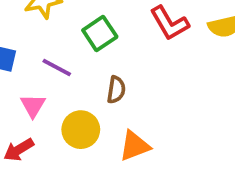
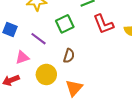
pink triangle: (33, 106) -> (22, 57), turned 32
orange triangle: (134, 146) -> (74, 88), turned -36

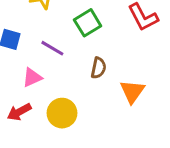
yellow circle: (46, 74) -> (62, 113), moved
orange triangle: (74, 88) -> (132, 91), moved

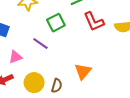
purple line: (52, 48) -> (40, 44), moved
brown semicircle: (99, 68) -> (57, 86), moved

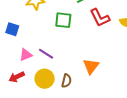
green square: (56, 23) -> (63, 20), turned 36
purple line: (40, 44) -> (46, 54), moved

